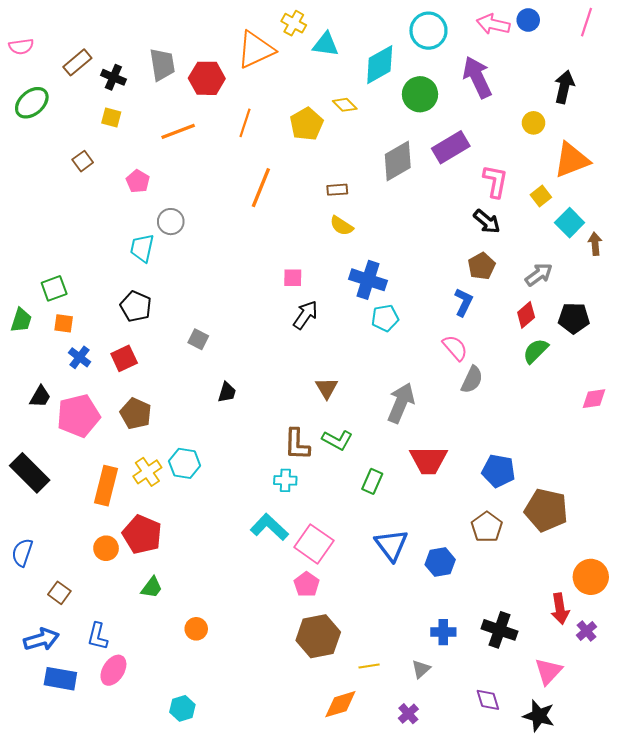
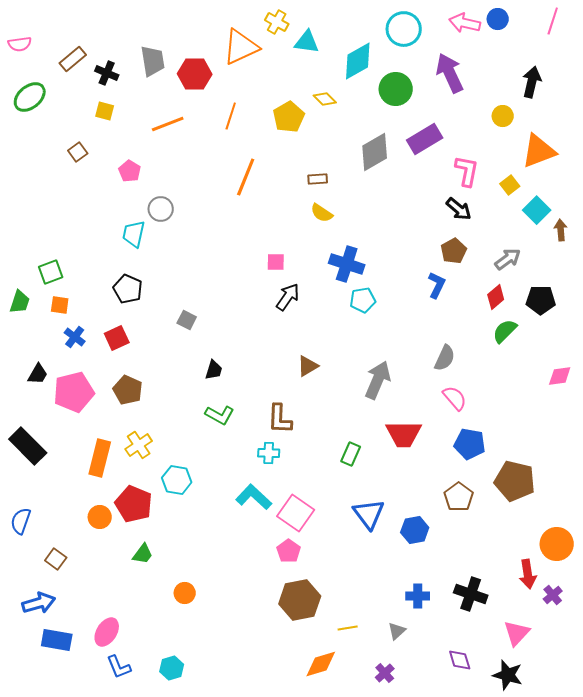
pink semicircle: (455, 348) -> (455, 398), moved
brown triangle: (327, 388) -> (308, 366), turned 30
green L-shape: (337, 440) -> (220, 415), moved
cyan hexagon: (185, 463) -> (177, 480), moved
blue L-shape: (98, 636) -> (119, 667), moved, turned -36

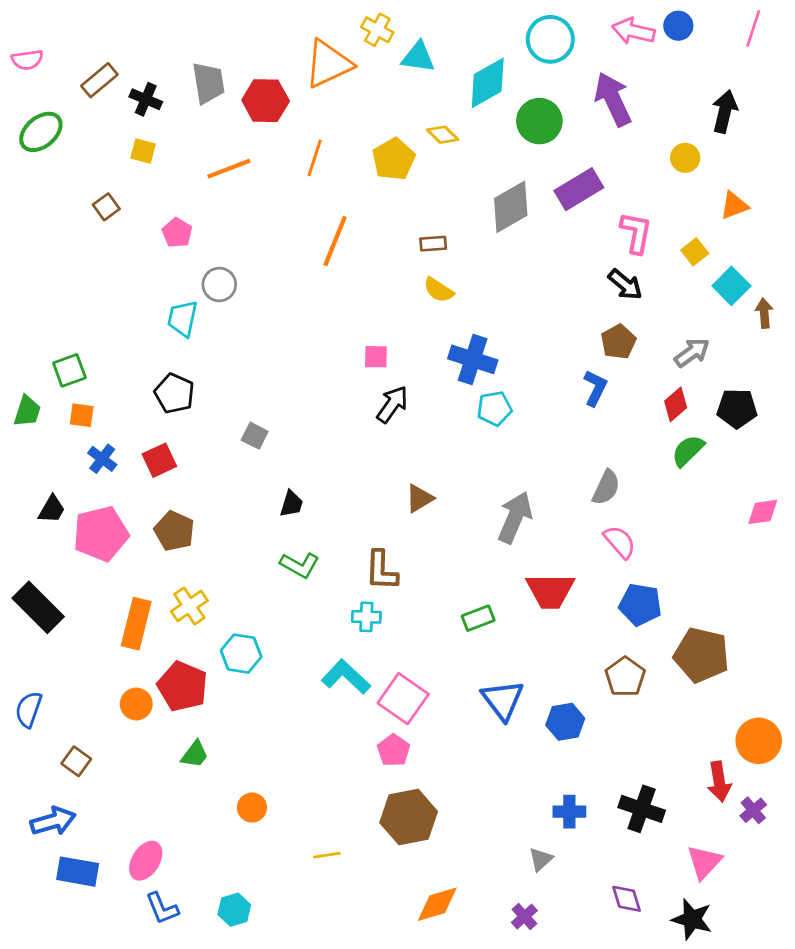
orange triangle: (539, 151) -> (734, 205), size x0.6
green rectangle: (351, 454) -> (478, 618), turned 45
yellow line: (348, 628) -> (327, 855), moved

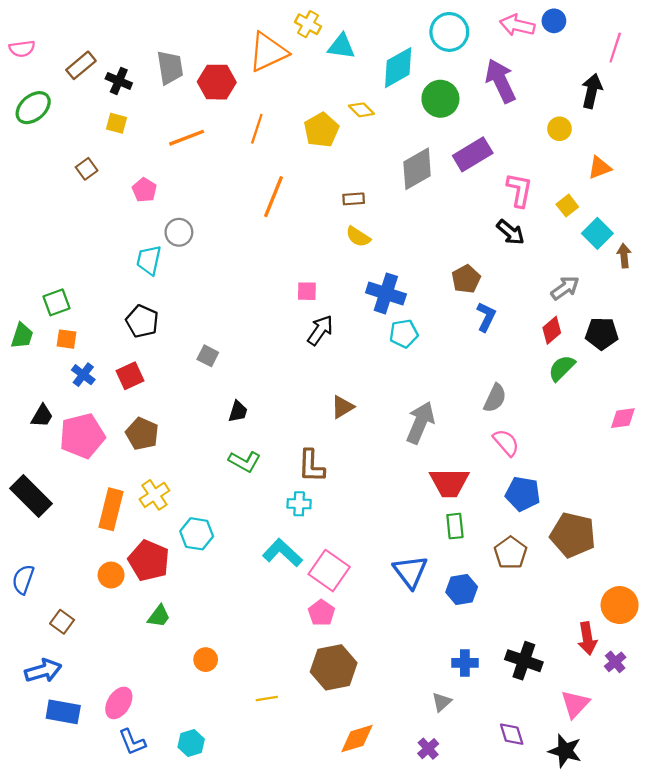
pink line: (753, 28) -> (615, 48), moved
brown pentagon: (618, 342) -> (466, 279), moved
green rectangle: (478, 618) -> (455, 526), moved, turned -75

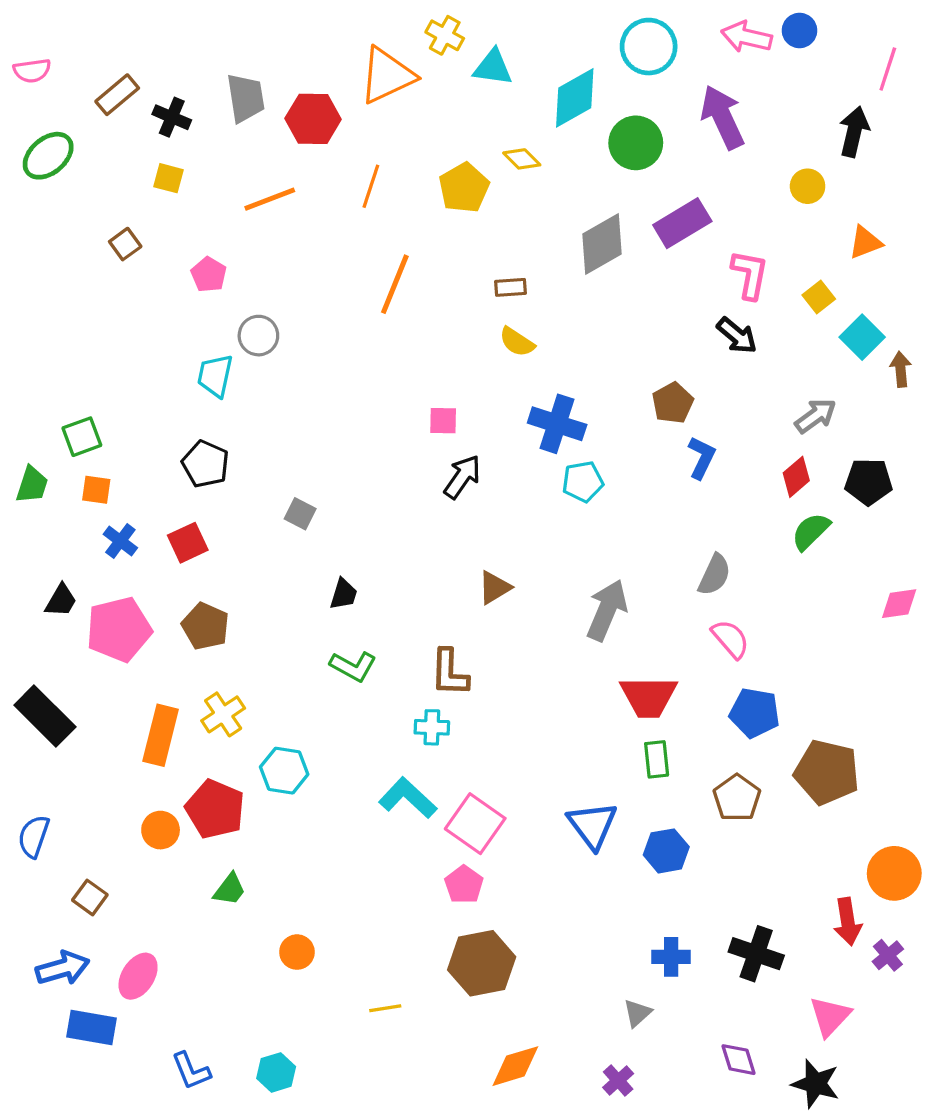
pink ellipse: (119, 703) -> (138, 976), moved

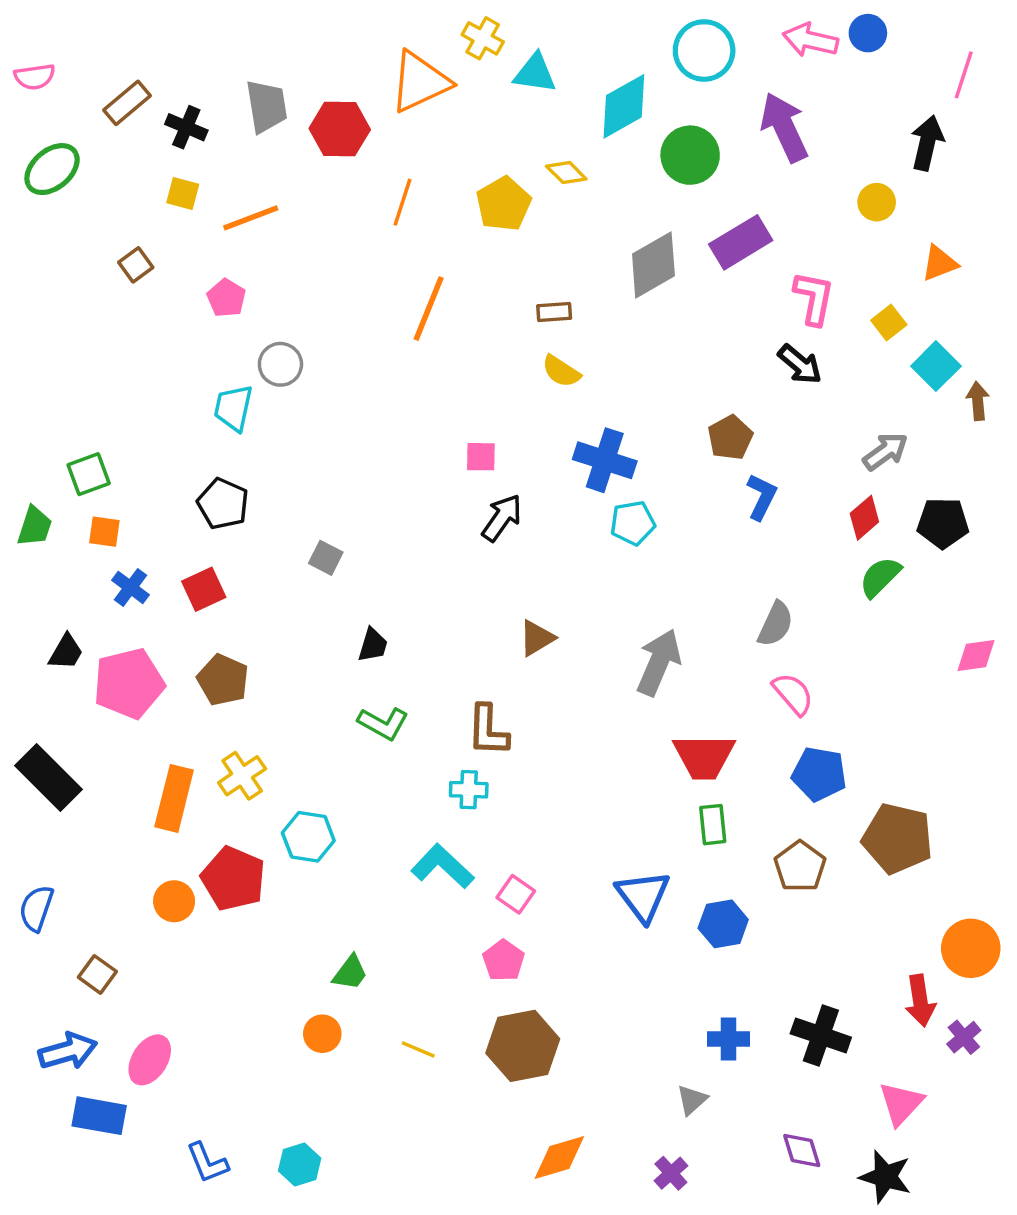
orange line: (270, 199) -> (251, 218), moved
pink square: (475, 824) -> (516, 894), size x0.6
green trapezoid: (230, 889) -> (350, 973), moved
yellow line: (385, 1008) -> (418, 1049), moved, turned 32

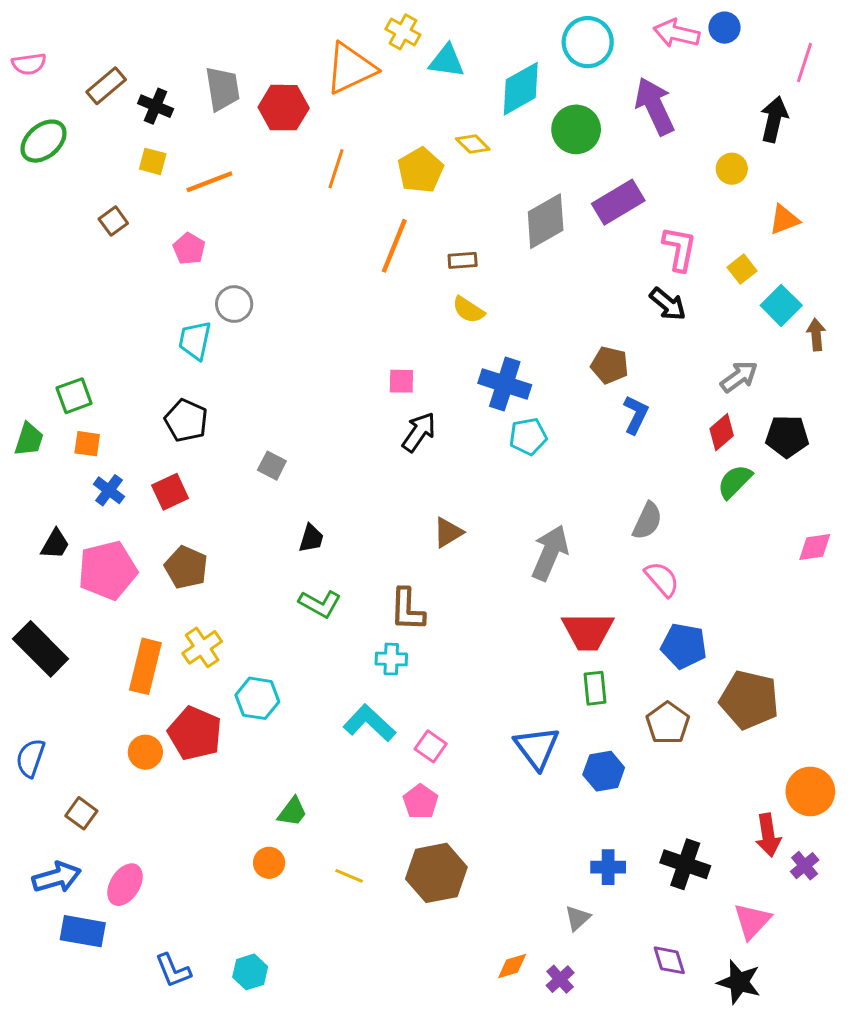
orange line: (429, 309) -> (394, 246), moved
brown pentagon: (730, 438) -> (610, 365), turned -30
orange diamond: (559, 1158) -> (512, 966), moved, size x0.7

